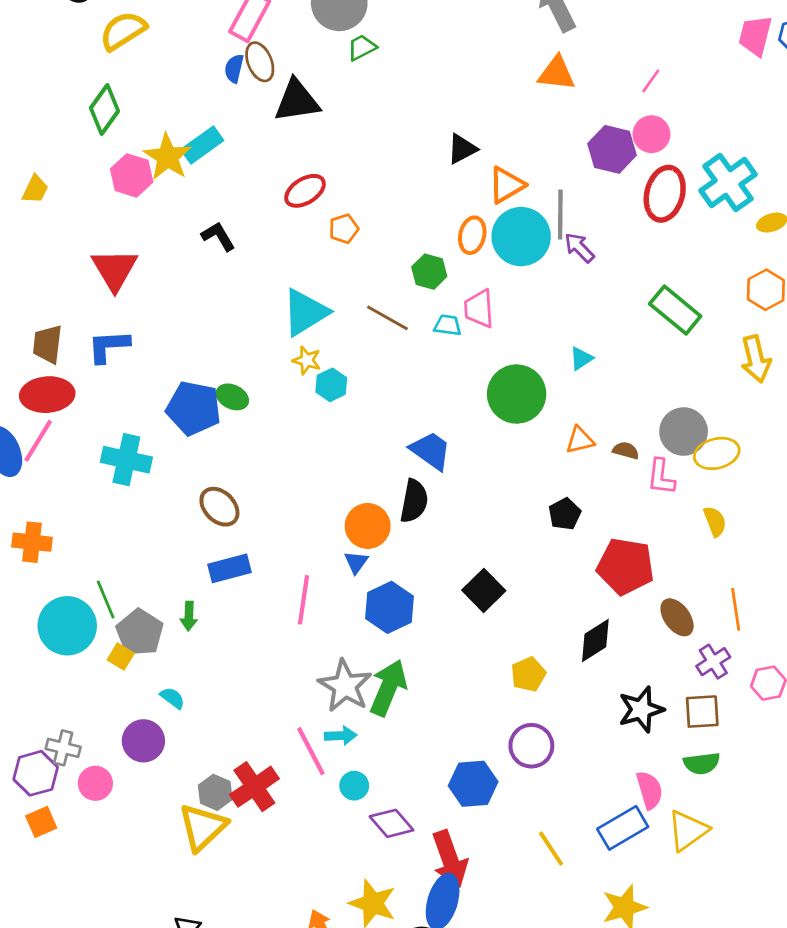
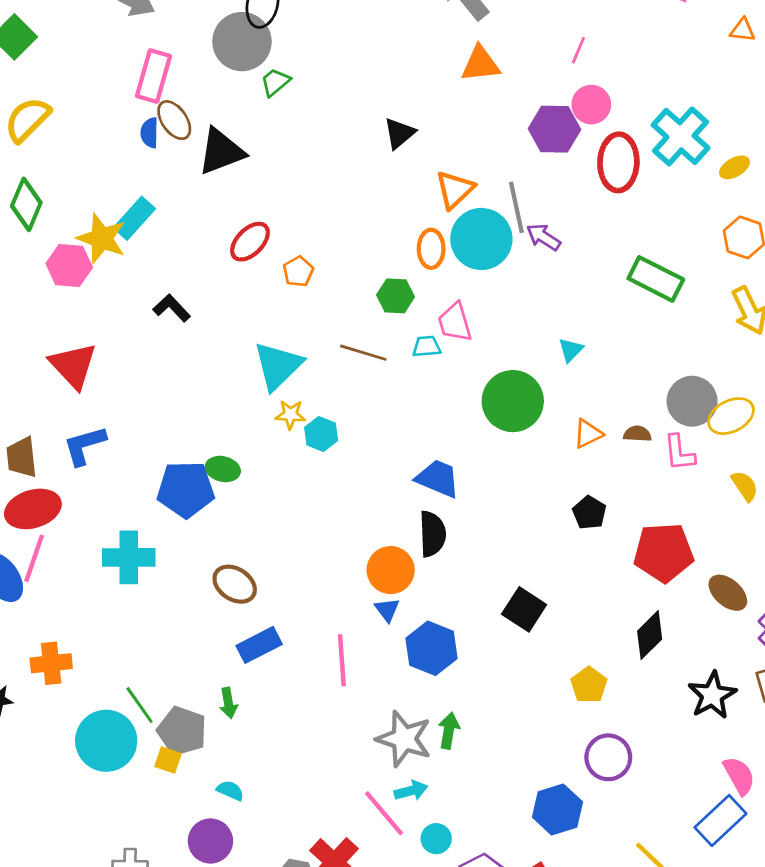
black triangle: (462, 149) -> (399, 133), moved
green arrow: (388, 688) -> (449, 731), size x0.6

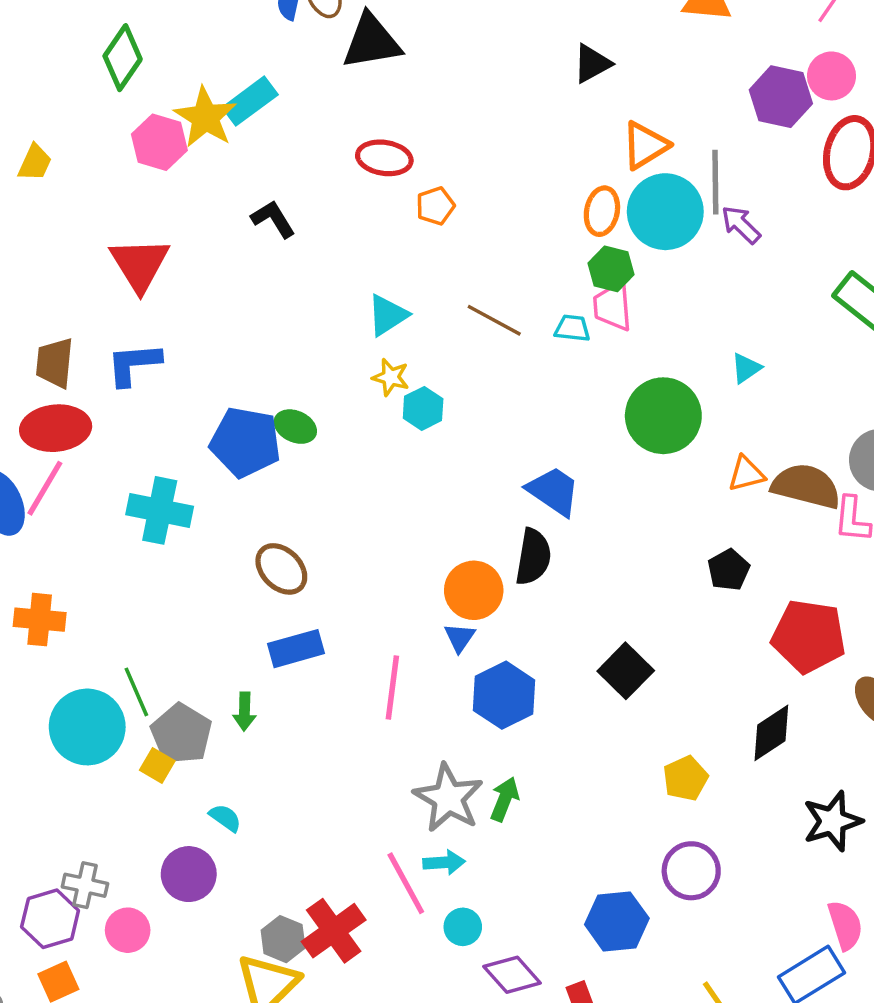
red ellipse: (250, 242) -> (384, 158), turned 42
green hexagon: (396, 296) -> (611, 269), moved
cyan triangle: (278, 366) -> (388, 315), size x0.7
brown semicircle: (637, 434) -> (806, 486), size x2.0

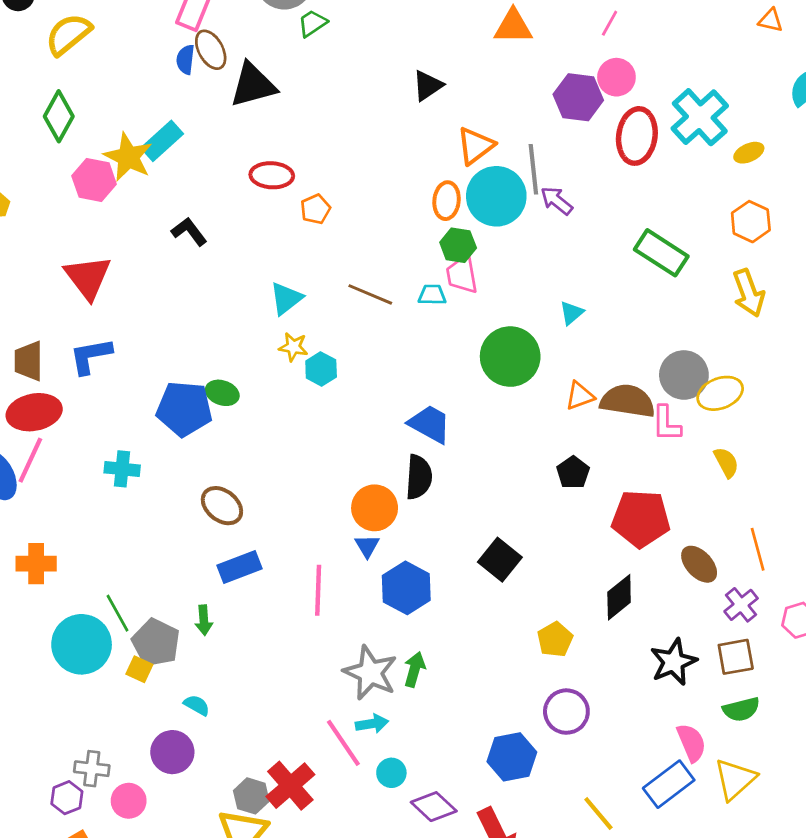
cyan cross: (160, 510) -> (122, 469), size x0.7
purple hexagon: (50, 919) -> (67, 798), size x0.7

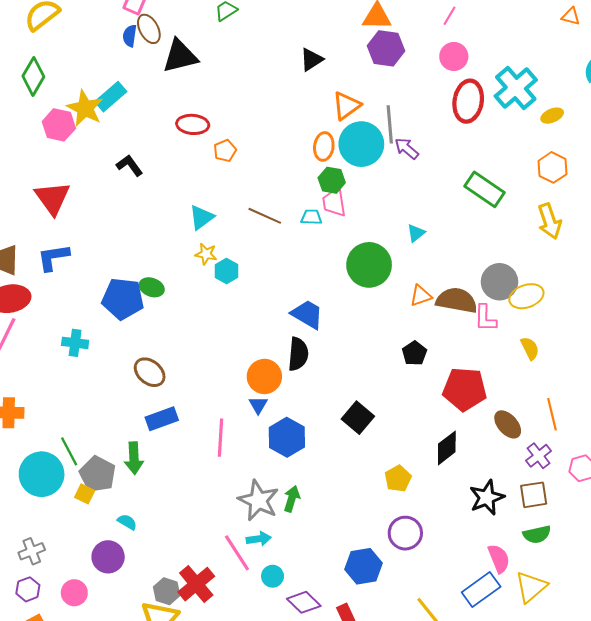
purple hexagon: (578, 97) -> (386, 48), moved
green arrow: (204, 620) -> (134, 458), size x1.4
gray cross: (92, 769) -> (32, 551), moved, turned -30

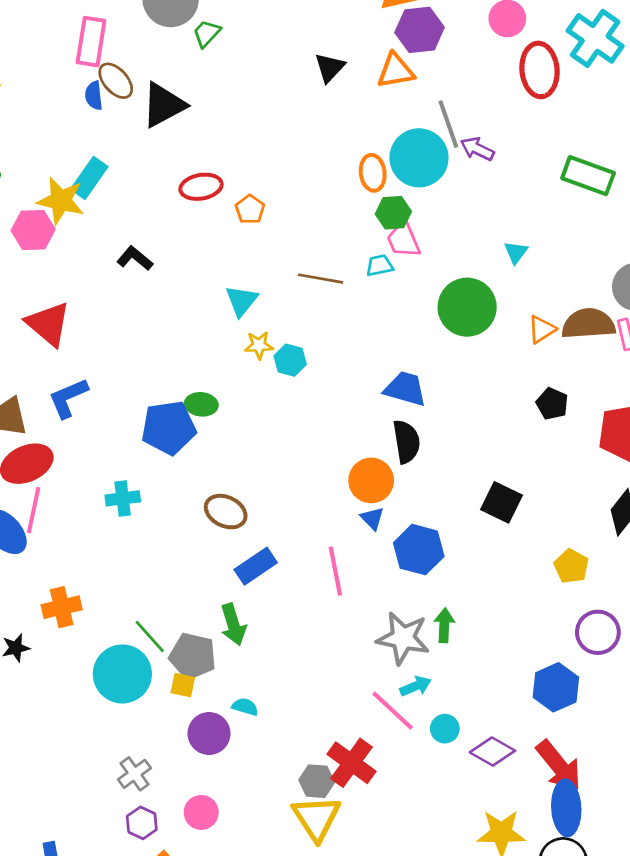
orange triangle: (346, 106) -> (395, 71), moved, turned 40
purple circle: (108, 557) -> (209, 733), moved

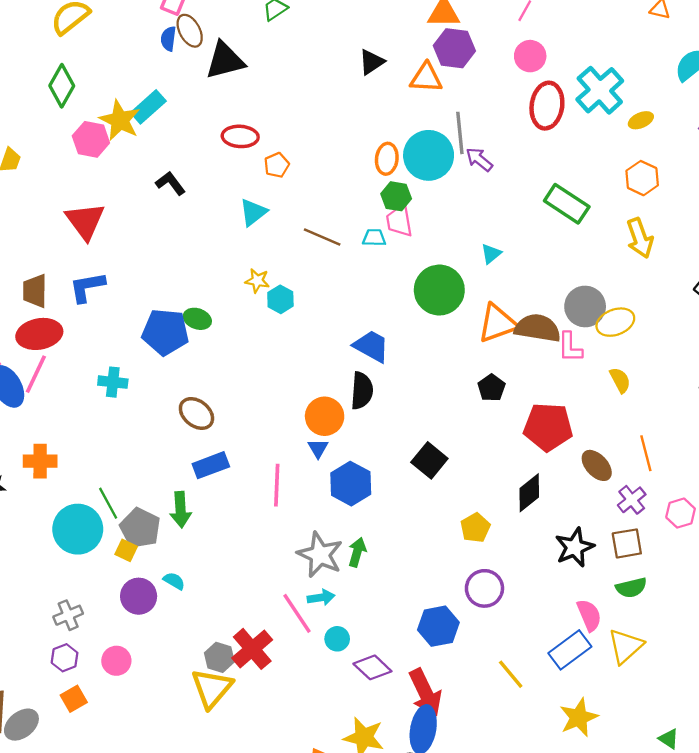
cyan triangle: (242, 301) -> (253, 212), moved
orange triangle: (542, 329) -> (497, 323), size x1.6

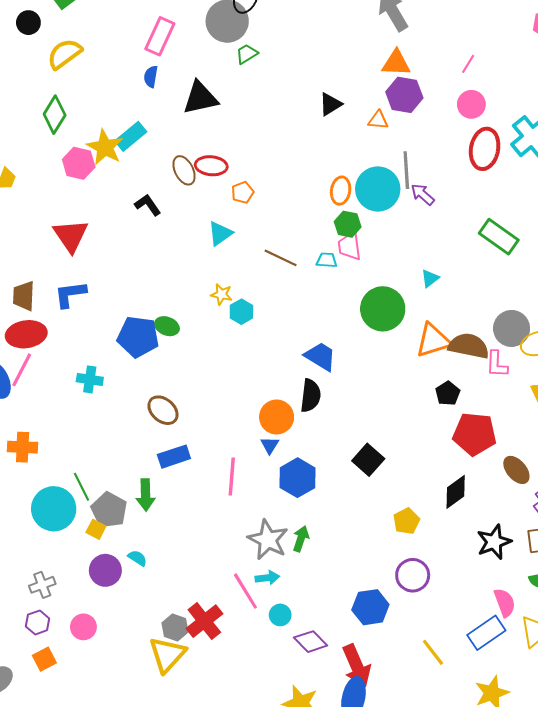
brown ellipse: (190, 31) -> (184, 170), moved
orange triangle: (426, 78) -> (378, 120), size x0.7
black pentagon: (491, 388) -> (448, 393), moved

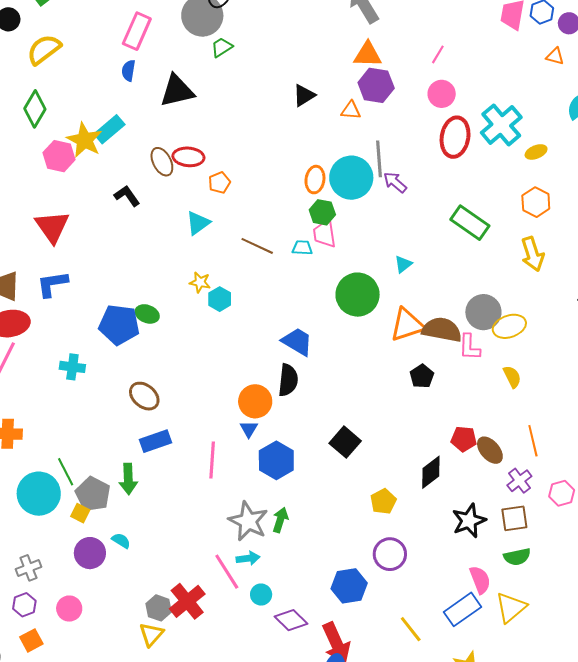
red pentagon: (475, 434) -> (464, 439), moved, size x0.6
yellow triangle: (167, 655) -> (151, 634), size x0.7

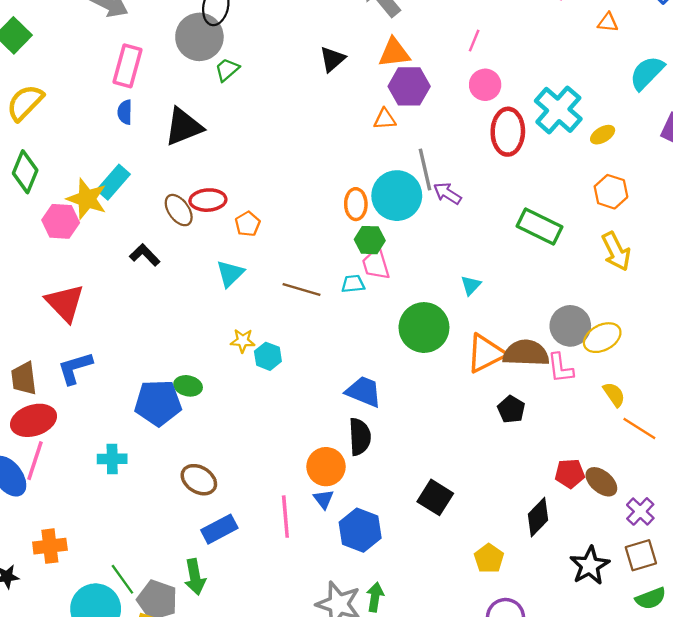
black triangle: (304, 95) -> (332, 59), moved
orange line: (533, 441) -> (639, 429), moved, turned -36
pink line: (212, 460) -> (285, 517), moved

